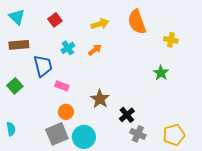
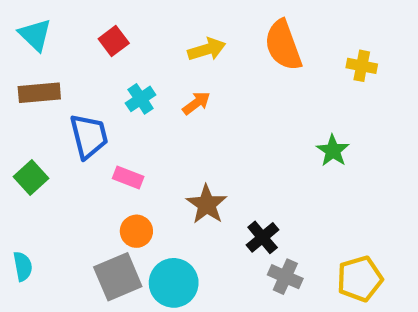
yellow cross: (171, 40) -> (362, 66), moved

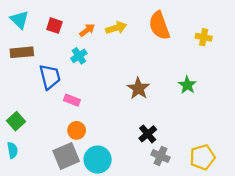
red square: (114, 41) -> (54, 26), moved, turned -35
orange arrow: (196, 103) -> (87, 30), moved
green square: (31, 177) -> (16, 121), moved
brown star: (207, 204) -> (138, 88), moved

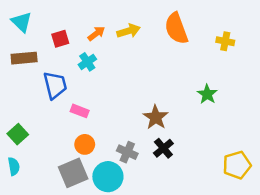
red square: (54, 26) -> (60, 39), moved, turned -35
brown star: (138, 88) -> (156, 117), moved
gray cross: (160, 156) -> (127, 152), moved
yellow pentagon: (202, 157) -> (237, 165), moved

